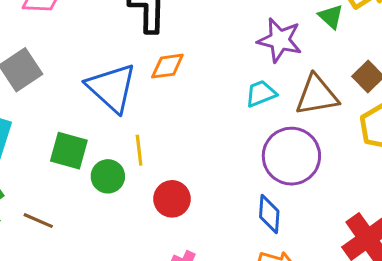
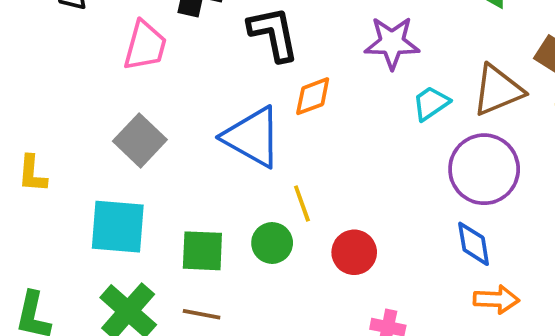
purple star: (280, 40) -> (392, 43), moved
green square: (69, 151) -> (202, 251), moved

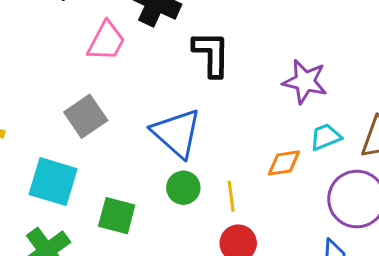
orange diamond: (313, 96) -> (284, 163), moved
yellow line: (302, 203) -> (231, 196), moved
green circle: (272, 243) -> (183, 188), moved

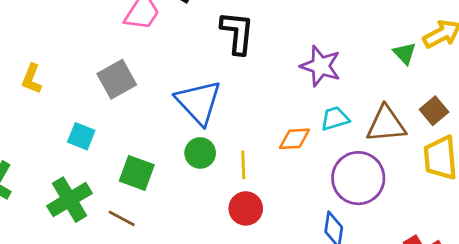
cyan square: (53, 182) -> (81, 136), size x0.6

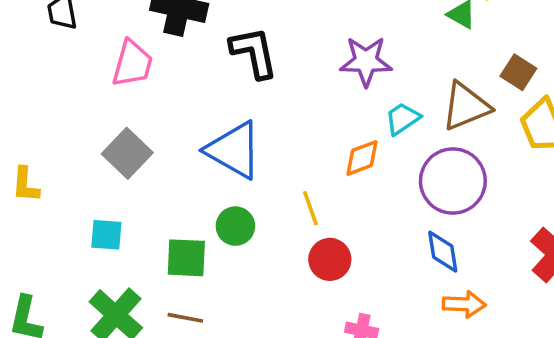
green circle: (200, 153) -> (235, 226), moved

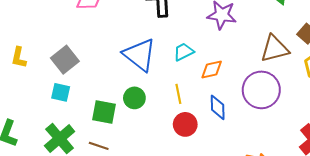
cyan trapezoid: (403, 119) -> (184, 52), moved
gray square: (127, 153) -> (65, 60), moved
blue diamond: (443, 252) -> (218, 107), moved

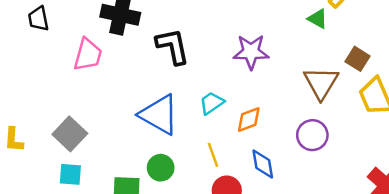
brown triangle: (275, 49) -> (321, 83), turned -36
purple circle: (261, 90) -> (312, 135), size x0.7

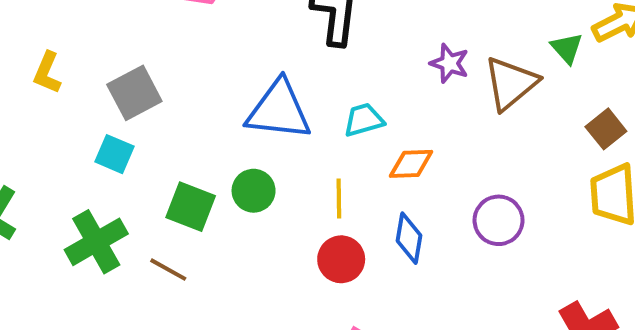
purple star: (251, 52) -> (449, 63), size x0.7
brown triangle: (321, 83) -> (511, 83), moved
blue triangle: (159, 115) -> (279, 110), turned -42

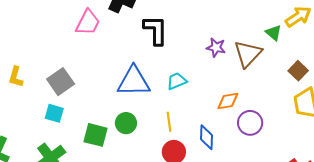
orange diamond: (411, 164) -> (228, 101), moved

